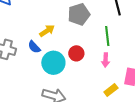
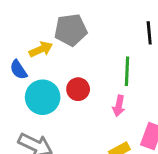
gray pentagon: (79, 14) -> (71, 30), moved

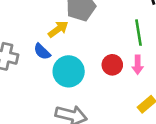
red circle: (78, 89) -> (112, 65), moved

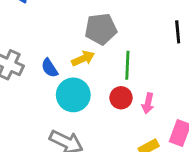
yellow arrow: (58, 29) -> (83, 58), moved
green line: (139, 33) -> (127, 65), moved

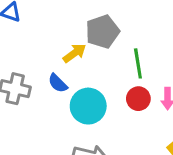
yellow arrow: (83, 58) -> (74, 53), moved

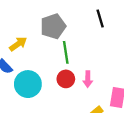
gray pentagon: (102, 32) -> (53, 26), moved

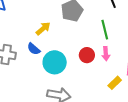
green line: (66, 52) -> (105, 30), moved

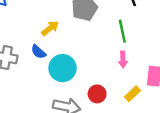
red circle: (87, 55) -> (97, 94), moved

